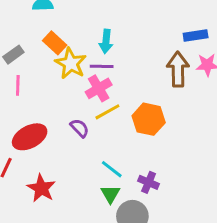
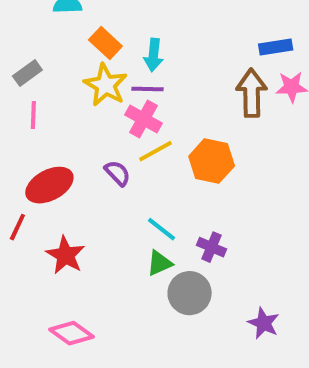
orange rectangle: (55, 43) -> (105, 43), moved
pink cross: (99, 88) -> (143, 119), turned -30
green triangle: (110, 194) -> (160, 263), turned 36

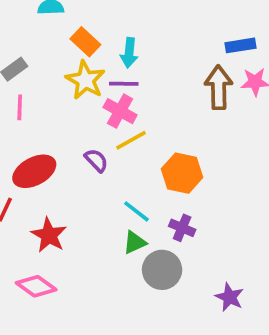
orange hexagon: (212, 161) -> (182, 173), moved
pink diamond: (71, 333) -> (36, 286), moved

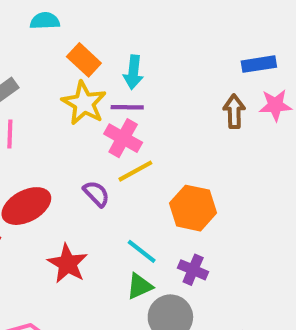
brown arrow: (219, 87) -> (234, 111), size x0.7
red star: (49, 235) -> (68, 264), moved

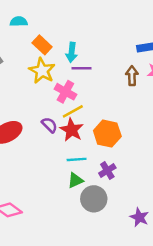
purple line: (127, 107) -> (81, 68), moved
cyan line: (142, 251) -> (77, 159), turned -42
red star: (68, 264) -> (72, 130), moved
purple cross: (193, 270) -> (107, 171), turned 35

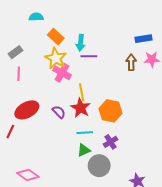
pink cross: (65, 92) -> (62, 73), moved
yellow line: (73, 111) -> (82, 92), turned -72
purple semicircle: (49, 125) -> (59, 112), moved

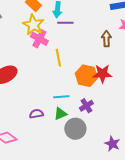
brown arrow: (131, 62) -> (106, 39), moved
red star: (81, 108) -> (102, 74), moved, turned -30
purple semicircle: (59, 112) -> (36, 114), moved, turned -56

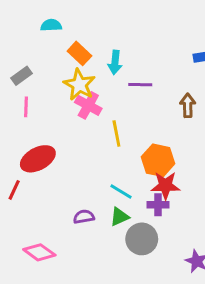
purple line: (65, 23) -> (140, 85), moved
red star: (102, 74) -> (165, 186), moved
cyan line: (61, 97) -> (121, 191), turned 35
purple cross: (86, 106) -> (158, 205), turned 32

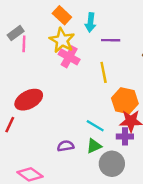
pink line: (26, 107) -> (24, 44), moved
yellow line: (116, 134) -> (104, 72), moved

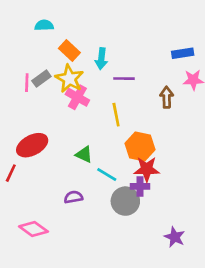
gray rectangle: (16, 33) -> (41, 79), moved
green triangle: (94, 146) -> (84, 154), moved, turned 49
gray circle: (112, 164) -> (125, 201), moved

